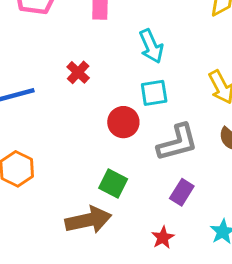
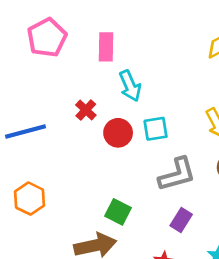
cyan arrow: (151, 46) -> (130, 86), moved
red circle: (123, 122) -> (118, 133), moved

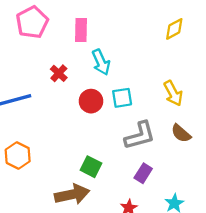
red cross: (86, 110) -> (59, 73), moved

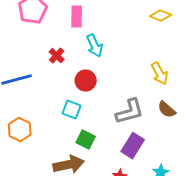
yellow diamond: (174, 29) -> (161, 16), turned 50
cyan square: (122, 98) -> (72, 110), moved, turned 30
purple rectangle: (143, 173) -> (133, 146), size x1.4

